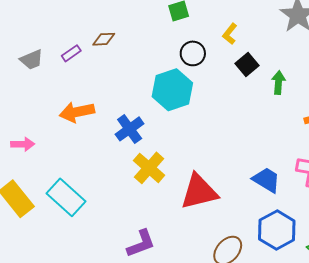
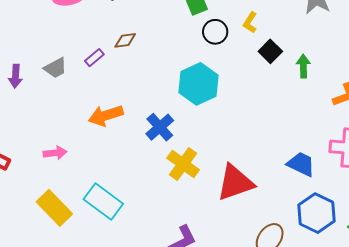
black circle: (193, 53) -> (215, 32), moved

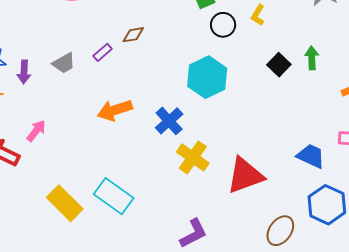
black square: (270, 51) -> (279, 65), moved
pink arrow: (55, 153) -> (36, 131), moved, turned -45

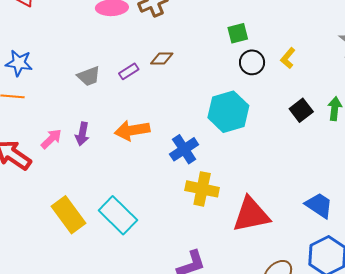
purple arrow: (24, 72) -> (82, 134), moved
yellow cross: (193, 157) -> (202, 189), turned -32

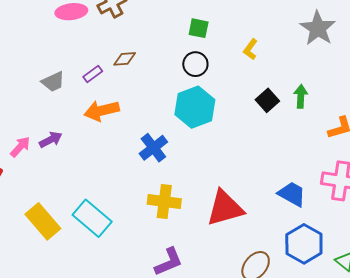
green square: (238, 33) -> (199, 28), turned 30
black circle: (252, 62) -> (195, 64), moved
orange arrow: (132, 130) -> (102, 111), moved
purple arrow: (82, 134) -> (51, 140), turned -125
yellow cross: (202, 189) -> (164, 201), moved

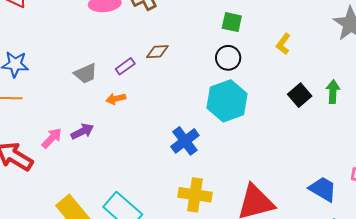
orange arrow: (102, 111) -> (116, 99), moved, size x0.6

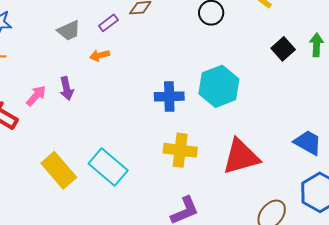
cyan hexagon: (227, 101) -> (219, 86), moved
purple arrow: (82, 131) -> (67, 89), turned 105
blue cross: (185, 141) -> (169, 96), turned 36

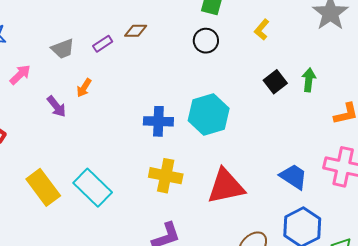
orange arrow: (100, 55) -> (84, 88), moved, turned -48
purple arrow: (67, 89) -> (56, 106), turned -30
pink arrow: (36, 96) -> (20, 75), moved

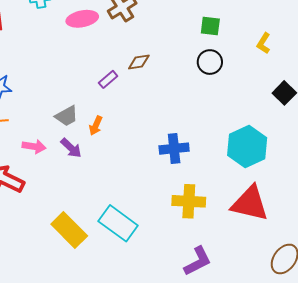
gray trapezoid: (63, 49) -> (67, 116), moved
pink arrow: (20, 75) -> (34, 146), moved, turned 60
cyan hexagon: (209, 115) -> (247, 146), moved
red triangle: (226, 186) -> (250, 203), turned 33

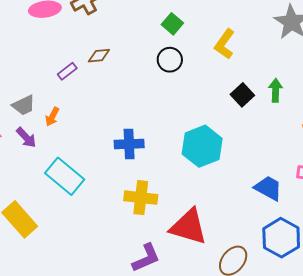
green square: (210, 26) -> (172, 24), turned 30
yellow L-shape: (264, 43) -> (225, 44), size x1.4
red triangle: (250, 203) -> (189, 227), moved
cyan rectangle: (118, 223) -> (65, 176), moved

